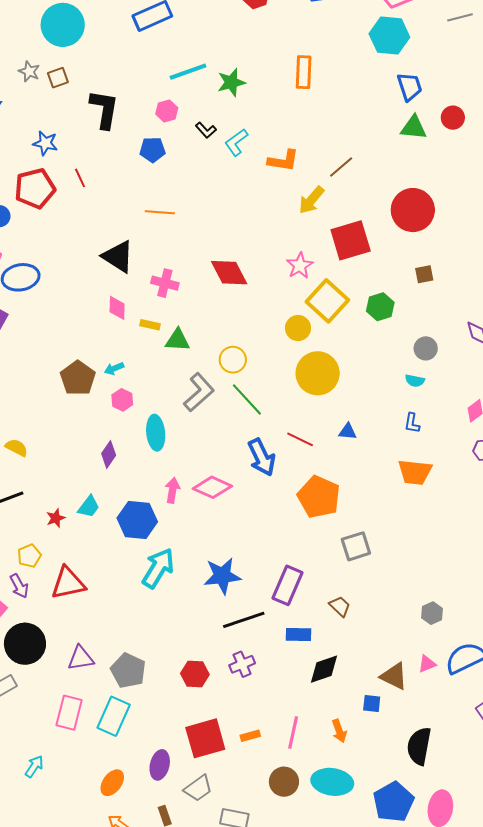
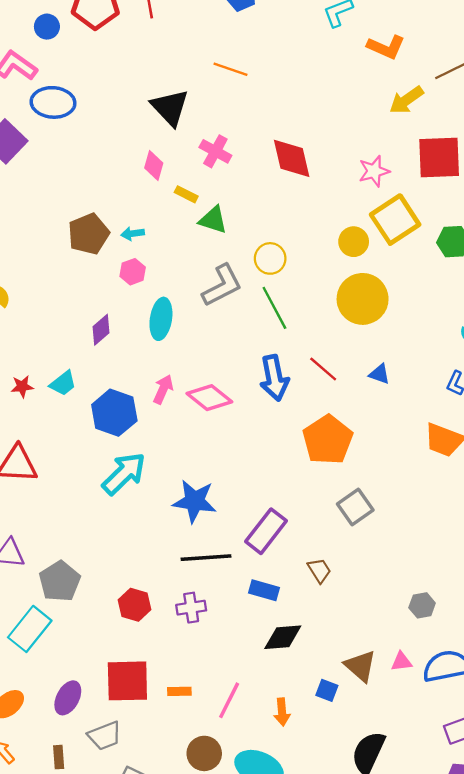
gray square: (356, 546) -> (355, 507), turned -32

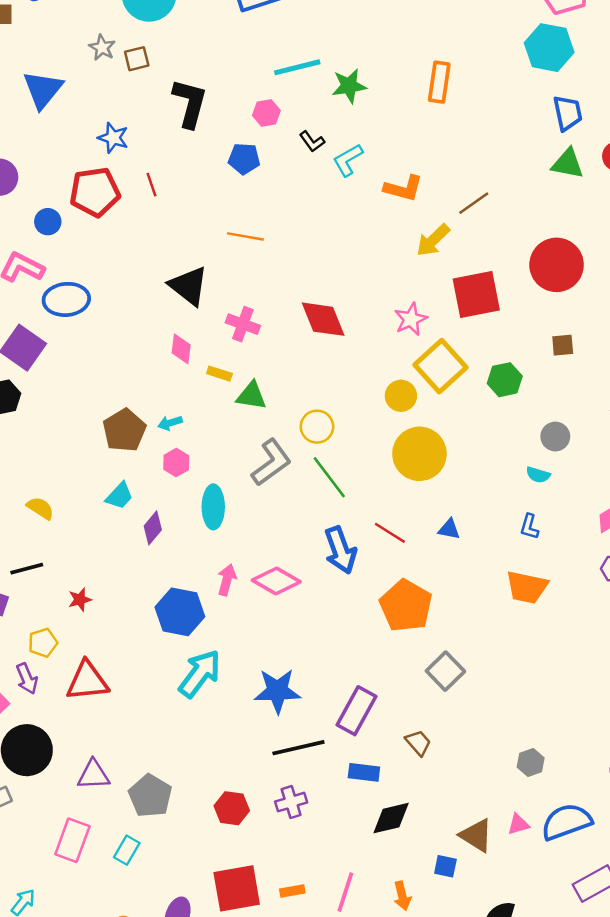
cyan trapezoid: (63, 383) -> (119, 496), moved
cyan rectangle: (30, 629) -> (127, 850), size x0.6

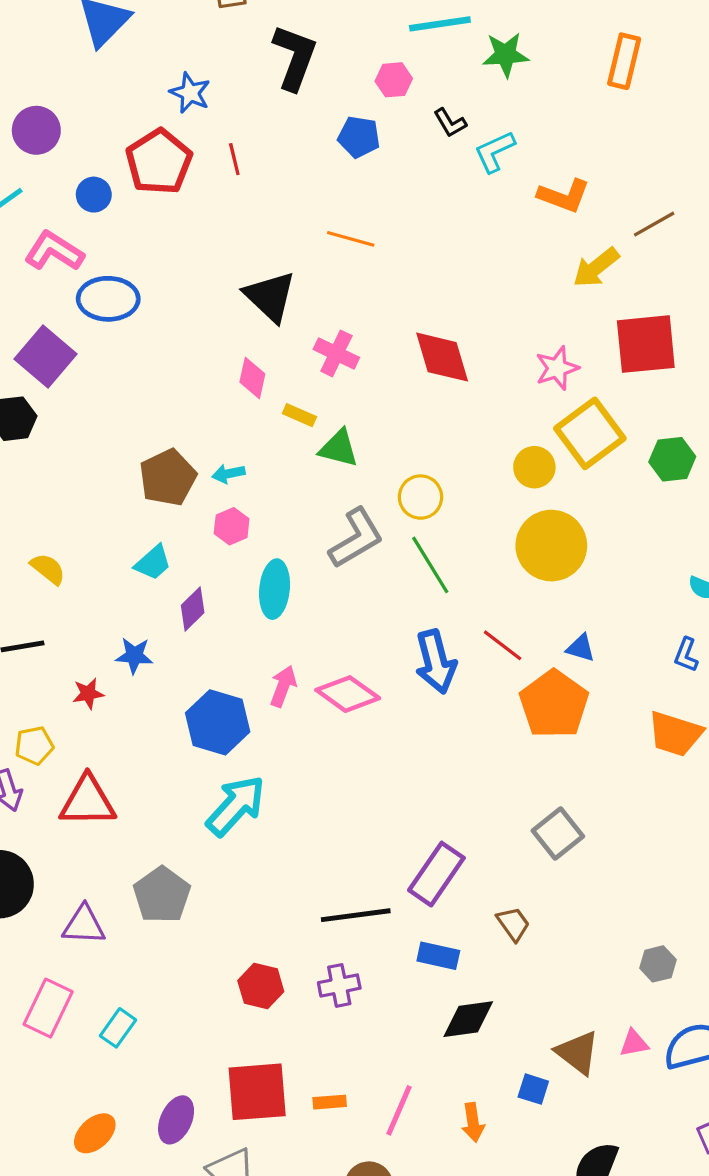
red pentagon: (95, 192) -> (159, 162), turned -30
orange pentagon: (406, 606) -> (554, 704), moved
blue star: (277, 691) -> (134, 656), moved, size x0.6
gray pentagon: (150, 796) -> (162, 895), moved

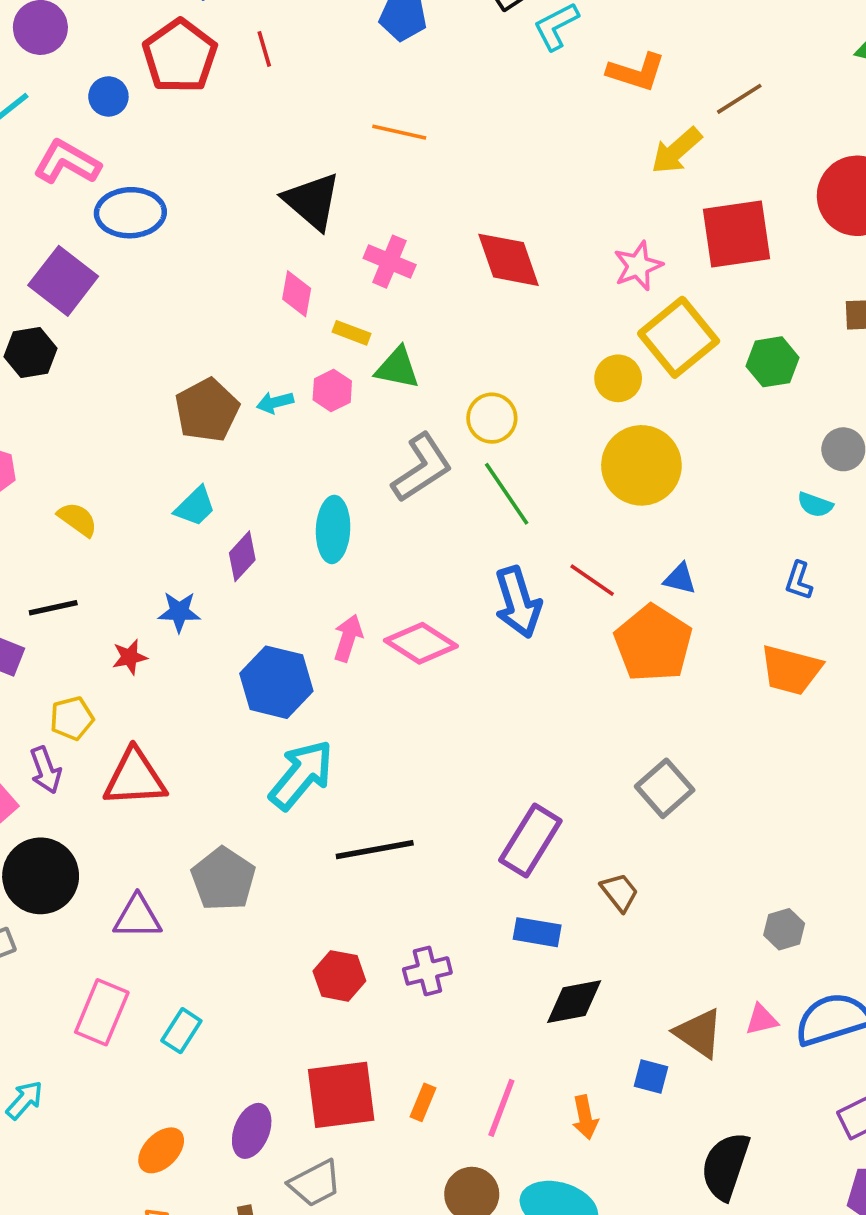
pink hexagon: (232, 526) -> (332, 390), moved
black line: (356, 915) -> (375, 850), moved
orange rectangle: (330, 1102) -> (423, 1102), turned -60

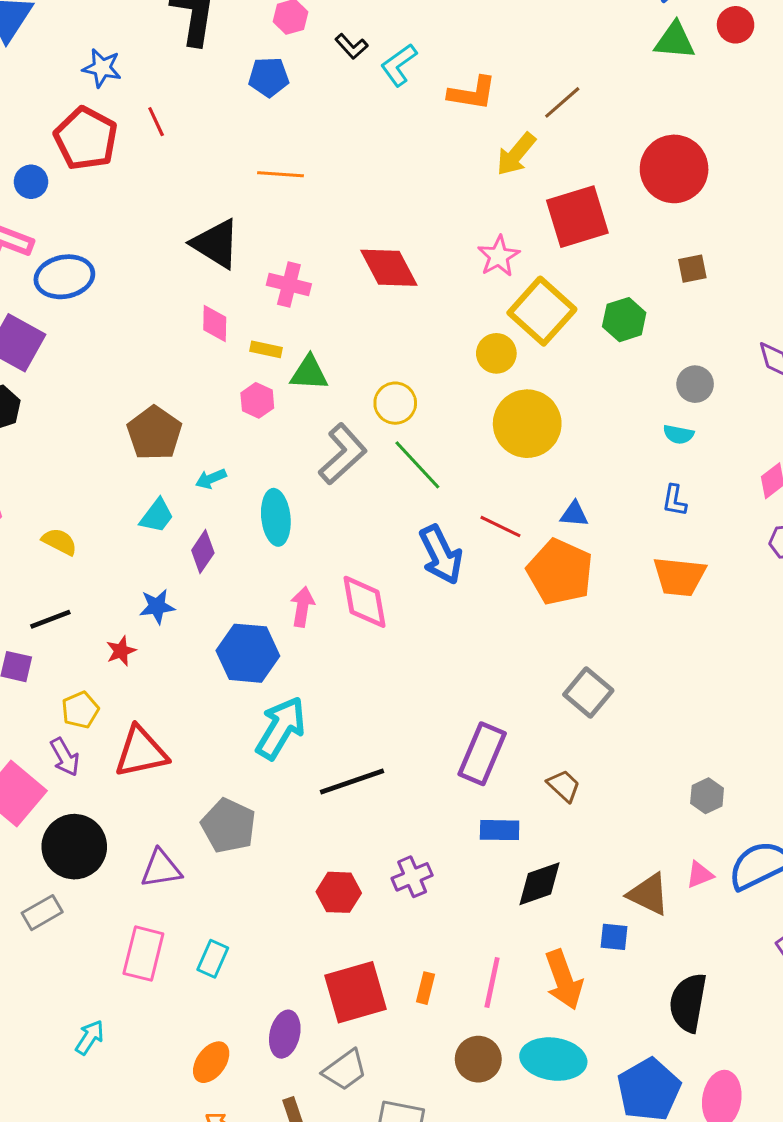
cyan arrow: (275, 402) -> (211, 479), moved
pink diamond: (421, 643) -> (364, 602), turned 56
orange arrow: (585, 1117) -> (564, 980), size x1.6

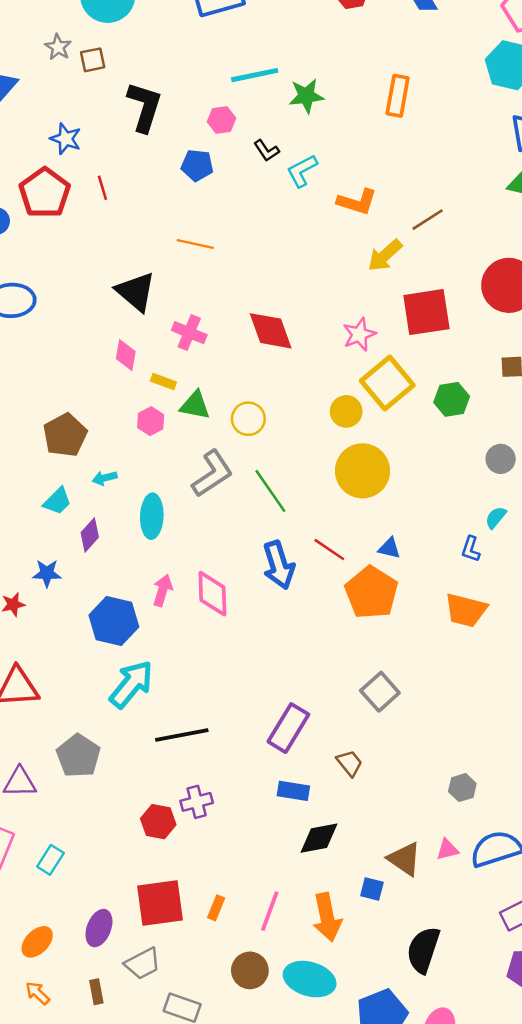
yellow circle: (395, 403) -> (248, 419), moved
cyan semicircle: (678, 434) -> (496, 517), moved, turned 110
purple cross: (412, 877) -> (197, 802), moved

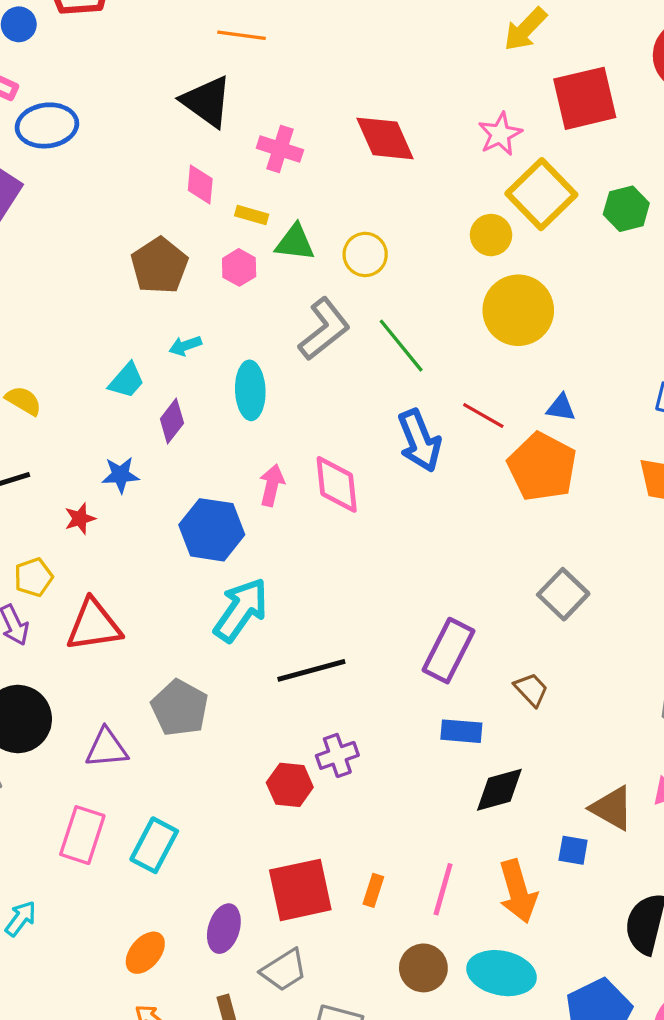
orange line: (195, 244) -> (242, 35), moved
brown pentagon: (65, 435) -> (159, 266), moved
cyan rectangle: (50, 860) -> (154, 845), size x1.4

